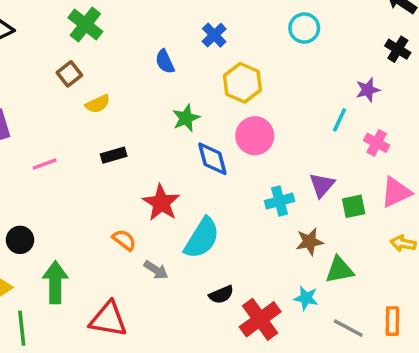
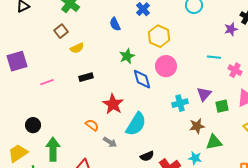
purple star: (368, 90) -> (231, 29), moved
cyan line: (340, 120) -> (214, 57), turned 72

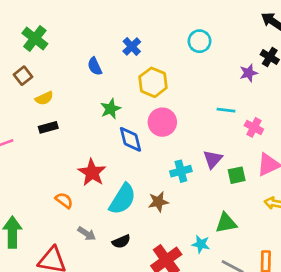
black rectangle: (86, 77) -> (48, 127), moved
brown star: (197, 126) -> (158, 202), moved
gray arrow: (110, 142) -> (87, 234), moved
black semicircle: (147, 156) -> (121, 242), moved

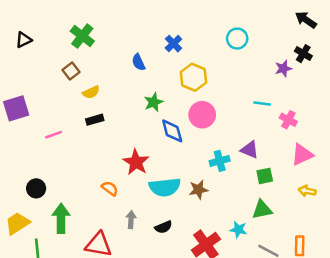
purple triangle: (213, 159) -> (250, 150), turned -48
green square: (237, 175) -> (265, 176), moved
cyan semicircle: (123, 199) -> (165, 187), turned 52
gray arrow: (87, 234) -> (131, 220), turned -119

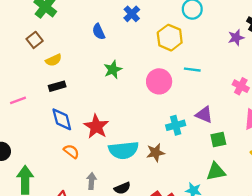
yellow hexagon: (193, 77) -> (170, 38), moved
cyan line: (262, 103) -> (192, 70), moved
blue diamond: (172, 131) -> (62, 119), moved

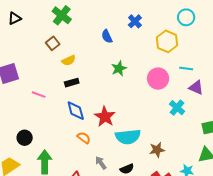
pink line: (18, 100) -> (39, 95), turned 40
purple triangle: (204, 115) -> (196, 88), moved
cyan cross: (176, 125) -> (177, 108), moved, turned -35
brown star: (155, 153) -> (157, 150), moved
gray arrow: (91, 181) -> (101, 163), turned -40

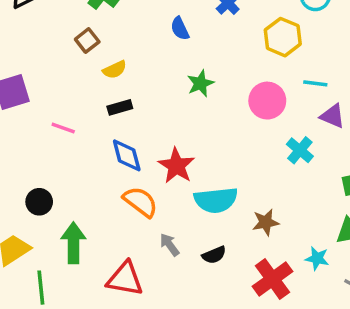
orange semicircle: (84, 138) -> (140, 202), size x1.5

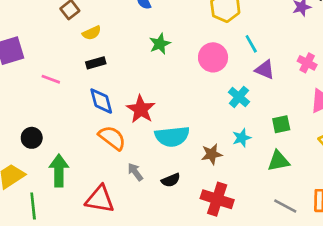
cyan line: (315, 83) -> (251, 44), turned 54
cyan star: (317, 258) -> (242, 138), moved, turned -30
red cross: (272, 279) -> (217, 199), turned -36

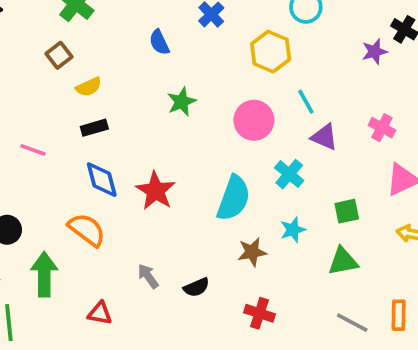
cyan semicircle: (172, 136) -> (233, 198), moved, turned -64
orange semicircle: (112, 138) -> (87, 230), moved
red triangle: (100, 199) -> (100, 313), size x0.6
red cross: (217, 199) -> (259, 313), size x0.7

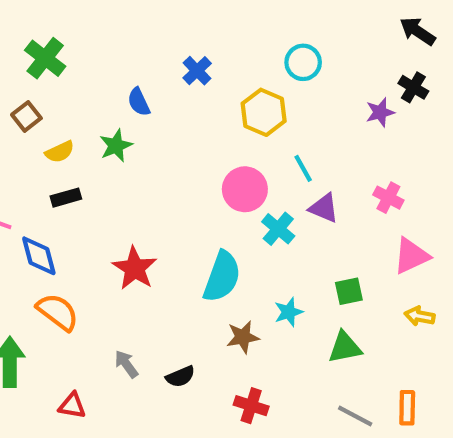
green star: (182, 102) -> (116, 146), moved
cyan cross: (289, 174) -> (278, 229), moved
blue diamond: (102, 180) -> (39, 256), moved

